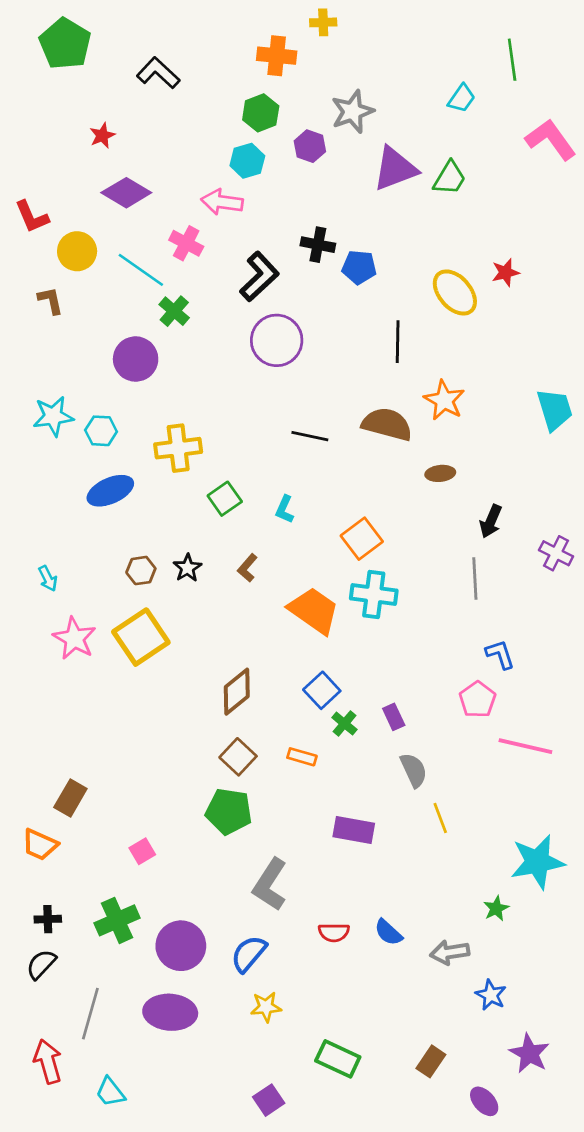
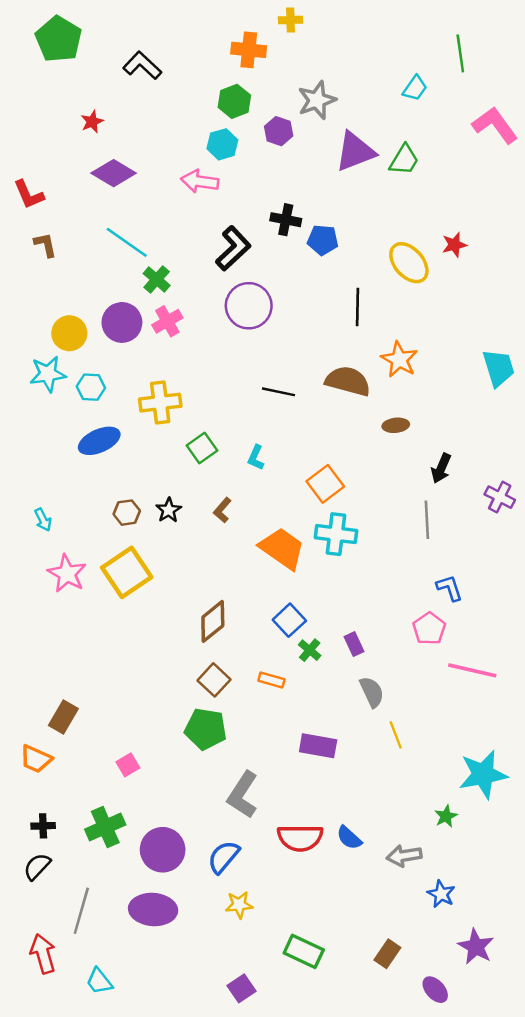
pink cross: (186, 243) -> (167, 321), moved, turned 32
yellow circle: (77, 251) -> (69, 333), moved
brown L-shape: (50, 300) -> (45, 245), moved
red semicircle: (334, 932) -> (300, 838), size x1.6

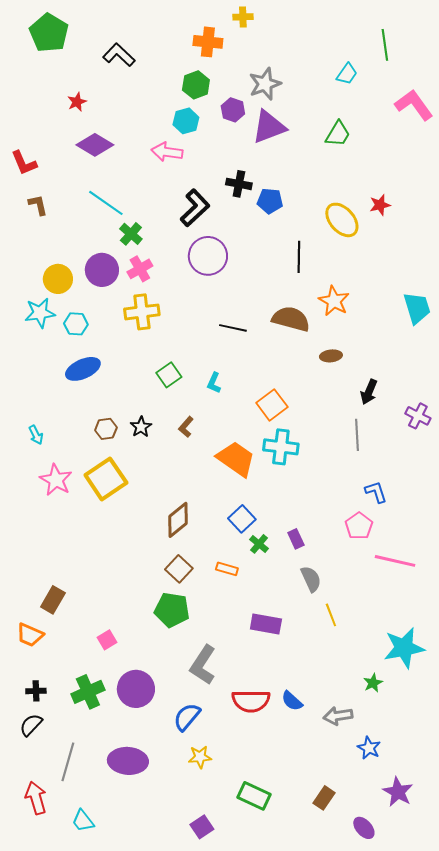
purple triangle: (355, 152) -> (269, 127), moved
yellow cross: (160, 403) -> (142, 312), moved
purple circle: (163, 850) -> (136, 689), moved

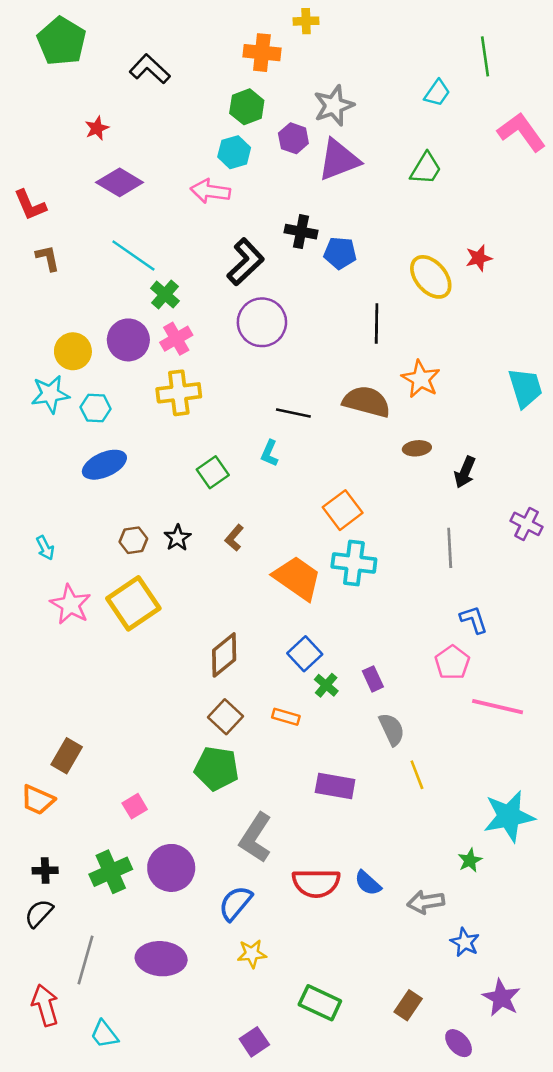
cyan L-shape: (214, 383) -> (269, 453), moved
black arrow: (369, 392) -> (465, 472), moved

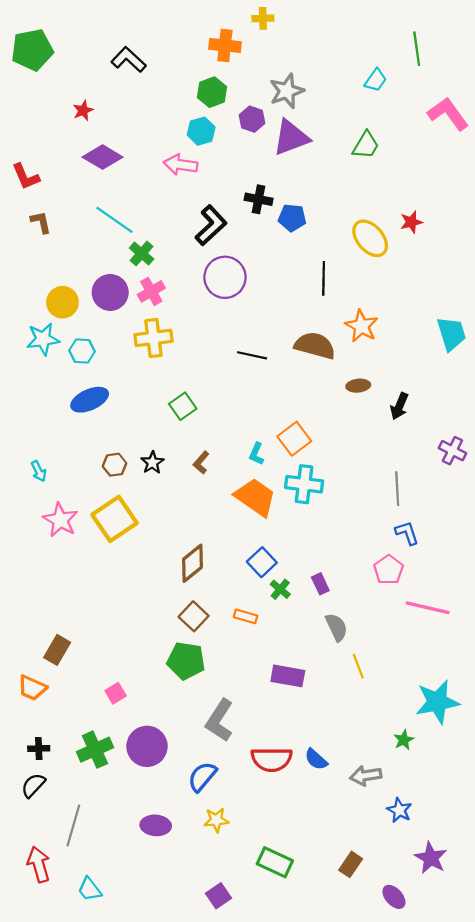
green pentagon: (62, 41) -> (32, 50), moved, turned 30
cyan L-shape: (269, 453) -> (256, 454), moved
gray line: (450, 548) -> (397, 489), moved
purple ellipse: (161, 959) -> (156, 825), moved, size x0.7

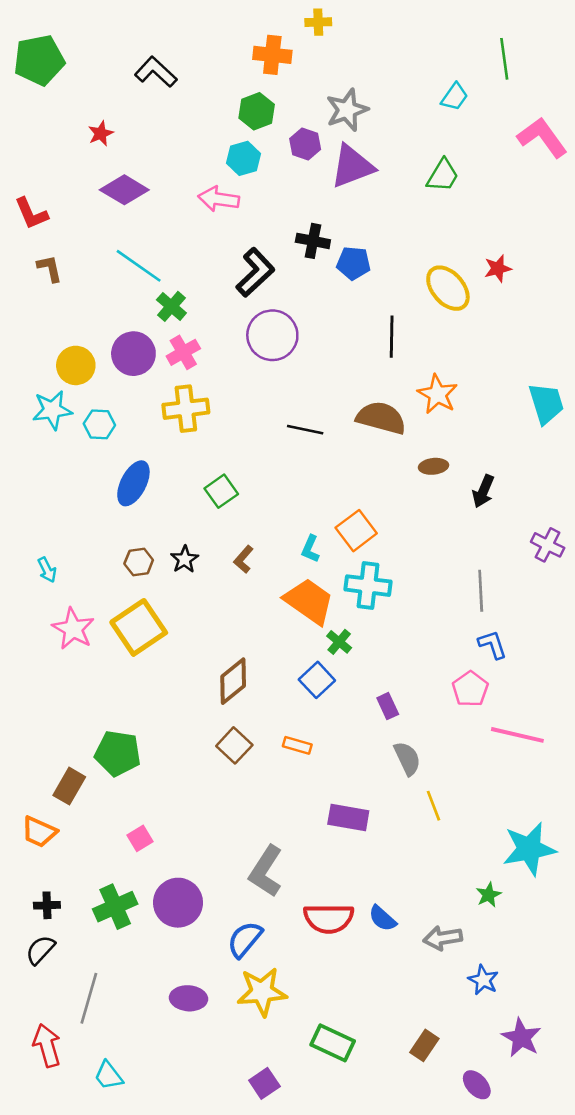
blue ellipse: (90, 400) -> (133, 483), moved, turned -39
green cross: (280, 589) -> (339, 642), moved
green pentagon: (186, 661) -> (118, 753), moved
yellow star: (216, 820) -> (262, 992), size x1.6

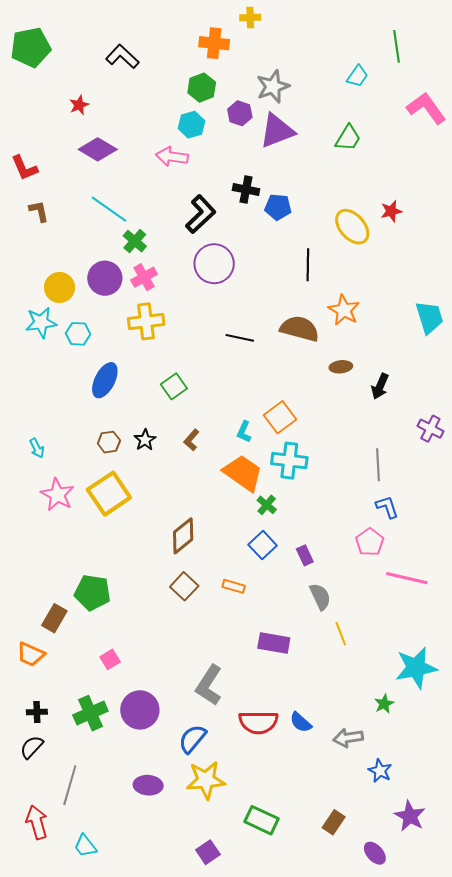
blue square: (317, 680) -> (263, 545), moved

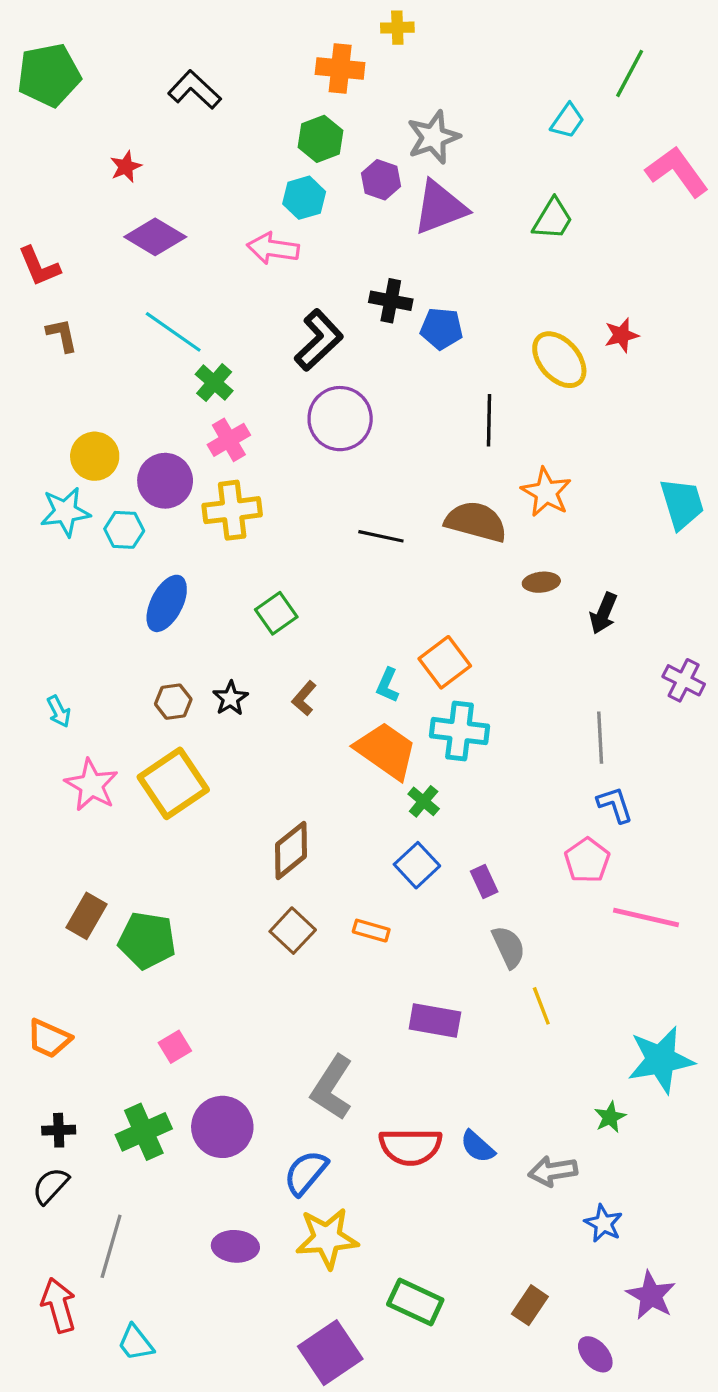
green line: (396, 46) -> (630, 73), turned 36
purple circle: (105, 278) -> (165, 481), moved
brown rectangle: (54, 618) -> (87, 916), moved
purple square: (208, 852) -> (330, 1353), size x1.6

